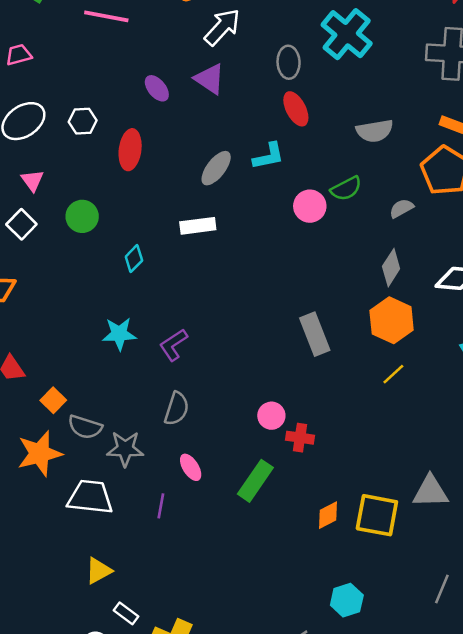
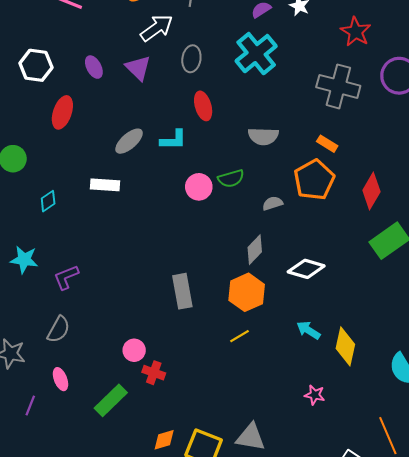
gray ellipse: (289, 62) -> (191, 59), moved
white hexagon: (83, 121) -> (36, 65), moved, size x1.4

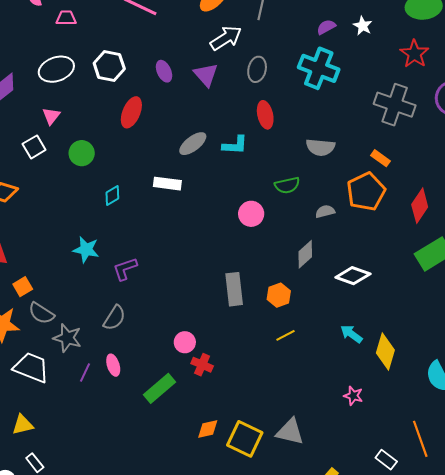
cyan cross: (256, 54) -> (319, 68), turned -33
pink circle: (199, 187) -> (251, 214), moved
orange hexagon: (247, 292) -> (279, 295), moved, size x0.7
purple line: (30, 406) -> (85, 372), moved

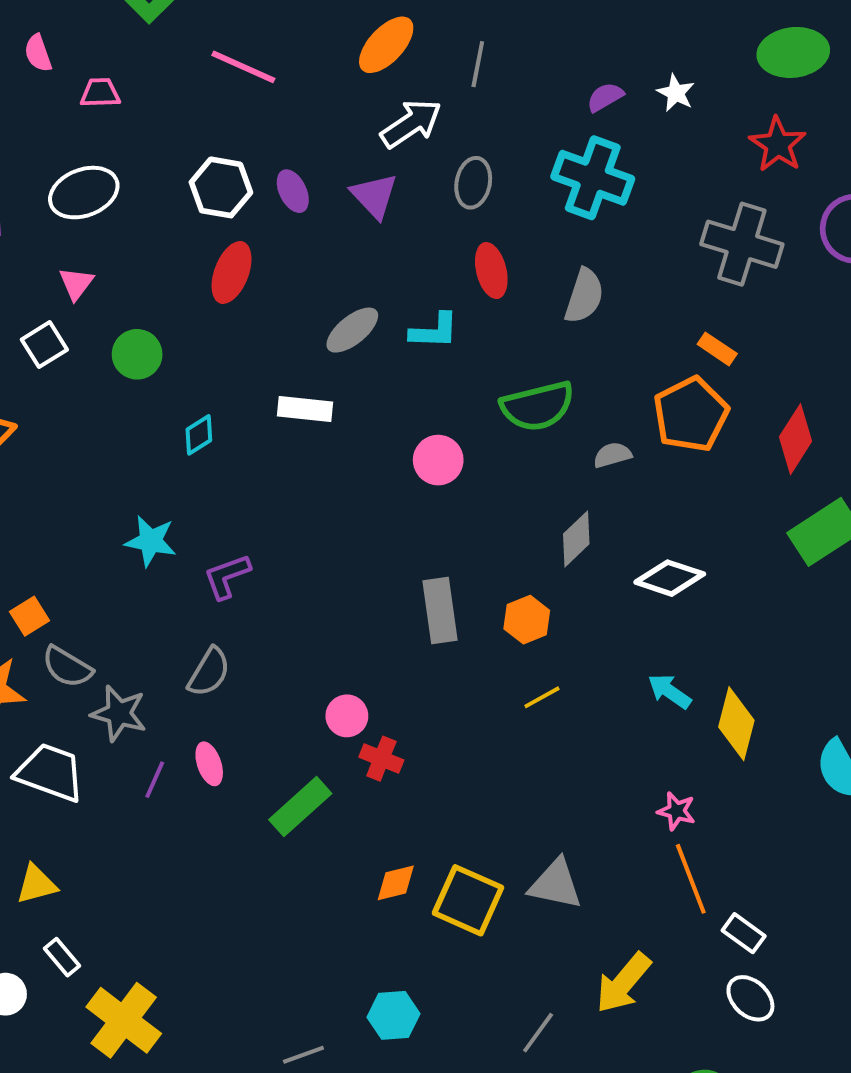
white hexagon: (109, 66) -> (221, 187), moved
gray semicircle: (320, 147) -> (584, 296), moved, turned -76
green semicircle: (287, 185) -> (538, 406), size x1.5
pink circle: (251, 214) -> (438, 460), moved
orange line: (420, 439) -> (691, 879), moved

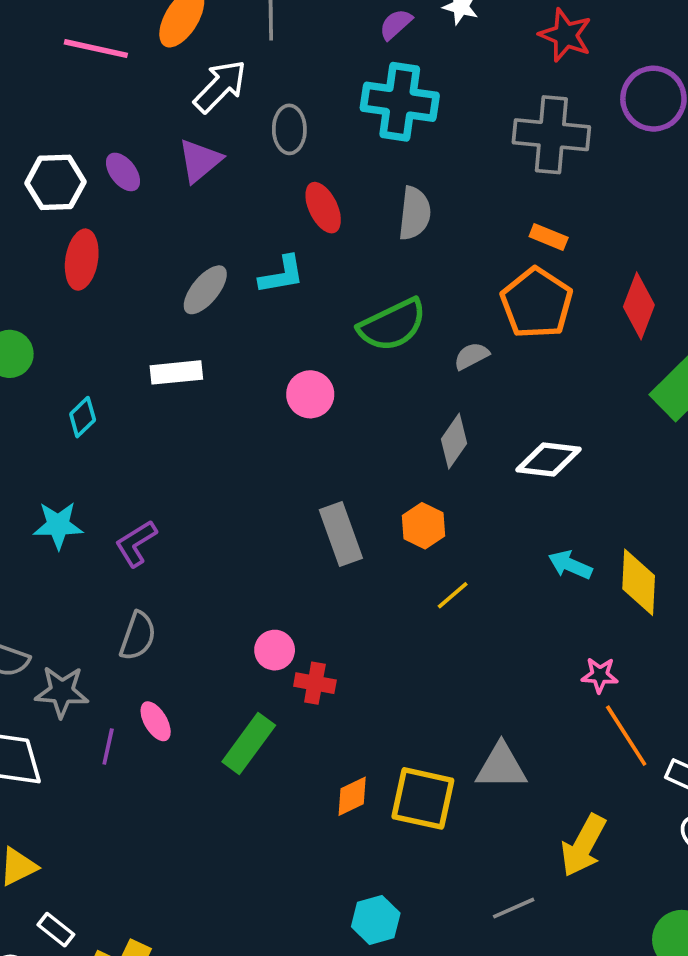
pink line: (243, 67) -> (96, 49), moved
purple triangle: (374, 196) -> (200, 161), turned 45
gray line: (538, 1033) -> (514, 908), turned 42

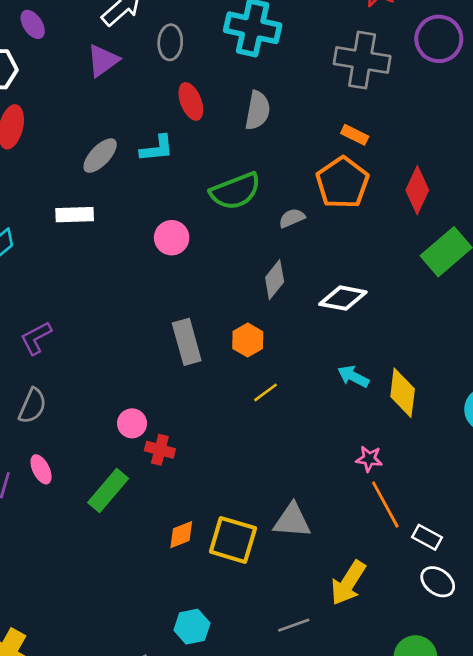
purple ellipse: (123, 172) -> (33, 24), moved

